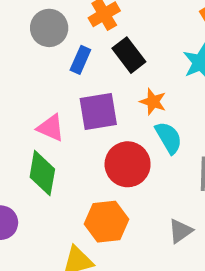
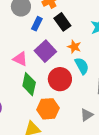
purple square: (98, 112) -> (45, 51), turned -35
green diamond: (42, 173) -> (29, 84), moved

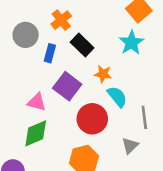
green diamond: (29, 84) -> (36, 133), moved, turned 65
gray triangle: (87, 115) -> (130, 146), moved

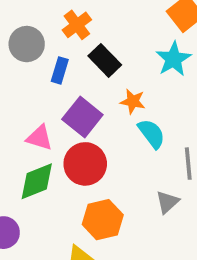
red circle: (92, 119) -> (85, 164), moved

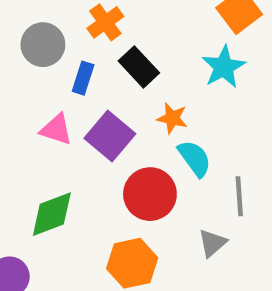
pink triangle: (39, 138) -> (56, 129), moved
red circle: (85, 164) -> (150, 194), moved

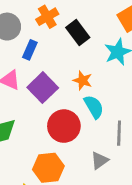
black rectangle: (139, 67) -> (78, 32), moved

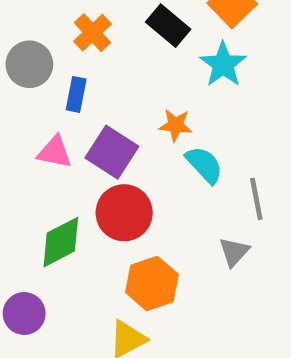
black rectangle: (78, 32) -> (168, 26), moved
red circle: (64, 126) -> (124, 213), moved

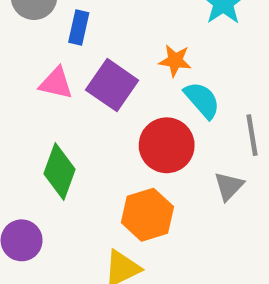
red circle: (124, 213) -> (167, 145), moved
green diamond: (61, 242) -> (59, 172), turned -44

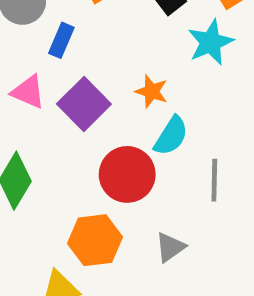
cyan semicircle: (202, 100) -> (171, 136), turned 63
gray triangle: (229, 186) -> (170, 247), moved

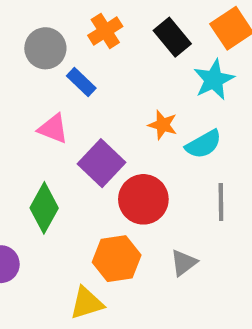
blue rectangle: (61, 40) -> (81, 82), turned -68
purple square: (84, 104) -> (101, 163), moved
cyan semicircle: (171, 136) -> (203, 144), moved, turned 30

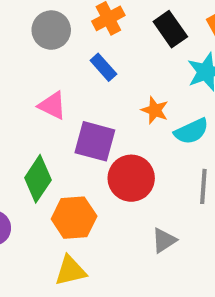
blue rectangle: (81, 82) -> (103, 67), moved
purple square: (101, 163) -> (95, 141), turned -33
orange hexagon: (117, 259) -> (74, 218), moved

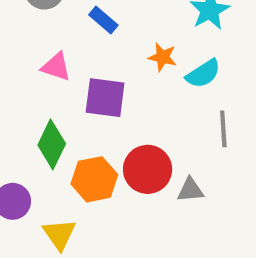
red circle: (131, 178) -> (148, 169), moved
gray triangle: (164, 240) -> (190, 190), turned 36
yellow triangle: (70, 271) -> (59, 234), moved, turned -44

